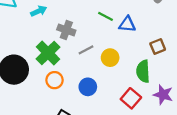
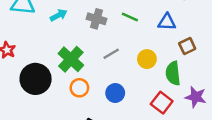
blue triangle: (127, 24) -> (167, 22), moved
gray cross: (66, 30) -> (97, 19), moved
yellow circle: (110, 58) -> (147, 59), moved

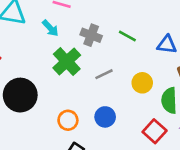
cyan arrow: (59, 15) -> (50, 28), turned 70
green cross: (71, 59) -> (67, 61), moved
orange circle: (79, 88) -> (68, 120), moved

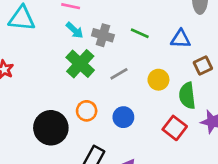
cyan arrow: (50, 28) -> (75, 30), moved
black circle: (20, 95) -> (51, 128), moved
orange circle: (68, 120) -> (87, 111), moved

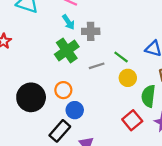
green line: (140, 33) -> (121, 57), moved
gray cross: (103, 35) -> (91, 31), turned -30
blue circle: (123, 117) -> (75, 110), moved

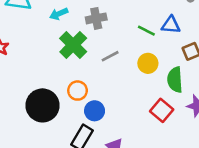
cyan arrow: (68, 22) -> (59, 14), moved, turned 112
green line: (121, 57) -> (146, 31), moved

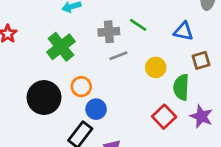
gray cross: (96, 18) -> (109, 32), moved
green line: (146, 31) -> (138, 25), moved
green cross: (73, 45) -> (61, 47), moved

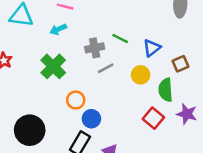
blue triangle: (183, 31) -> (152, 48), moved, turned -42
black circle: (44, 98) -> (30, 130), moved

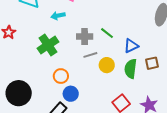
yellow circle: (141, 75) -> (107, 65), moved
green semicircle: (166, 90) -> (131, 69), moved

